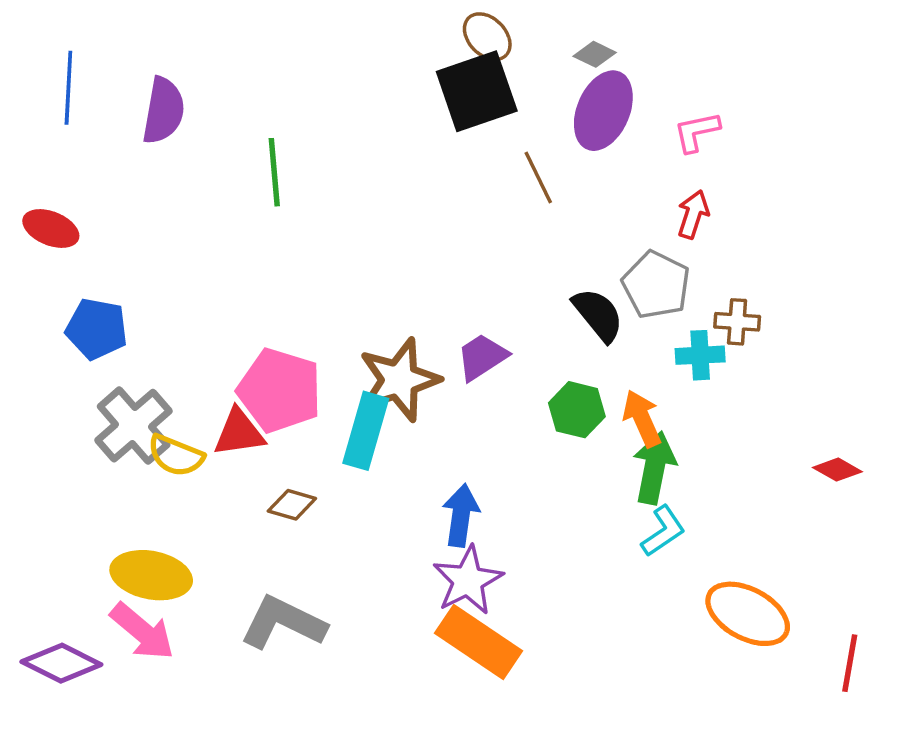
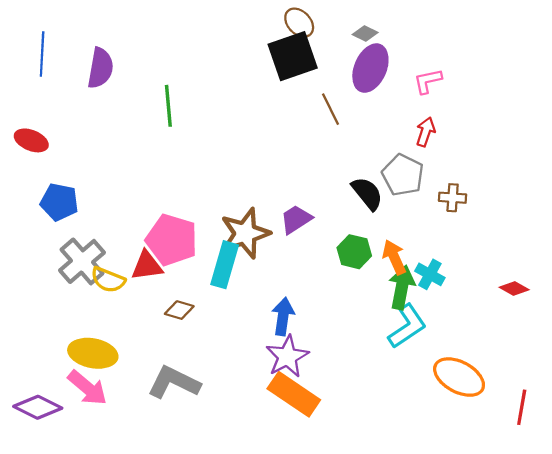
cyan cross: (700, 355) -> (430, 274), moved, turned 32
cyan L-shape: (663, 531) -> (407, 326), size x1.4

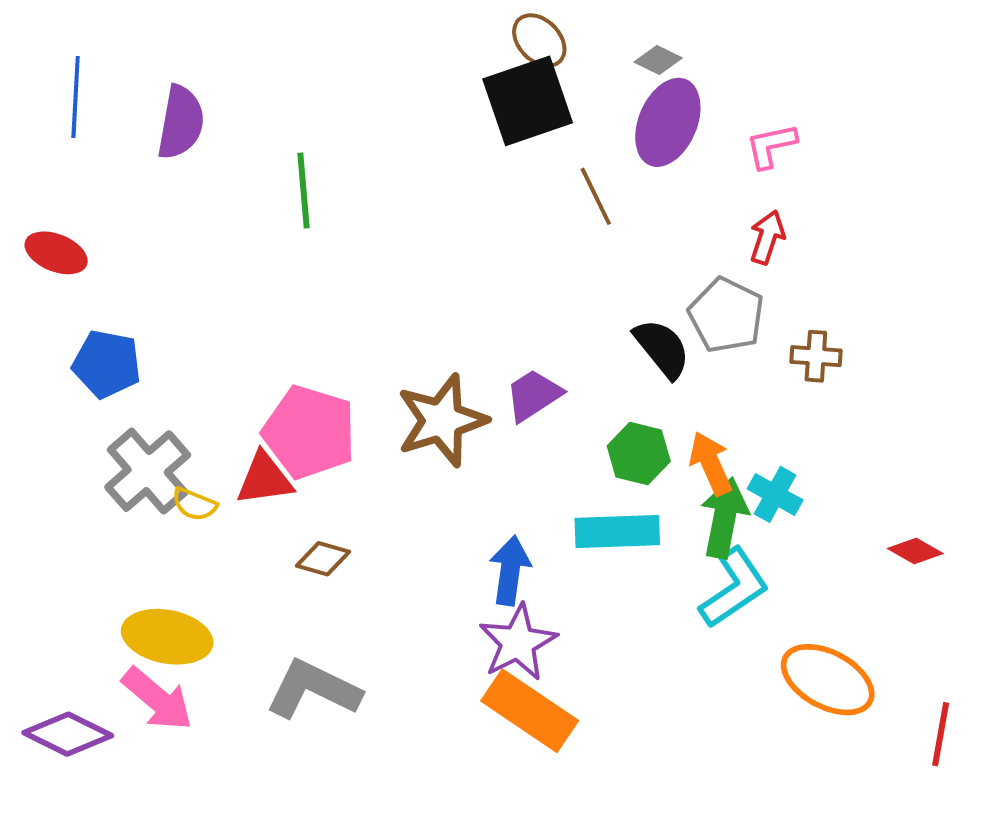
cyan rectangle: (225, 265) -> (617, 531), moved, turned 72
yellow semicircle: (108, 280) -> (194, 504), size x0.7
red diamond: (514, 288) -> (915, 551), moved

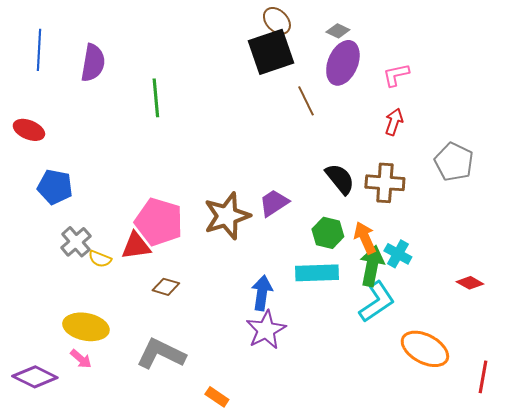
gray pentagon: (726, 315) -> (454, 162), moved
brown cross: (816, 356) -> (385, 183), moved, size x1.5
gray cross: (148, 471) -> (76, 242), size x0.7
pink arrow: (157, 699) -> (81, 359), size x0.6
orange rectangle: (530, 711) -> (217, 397), moved, size x0.5

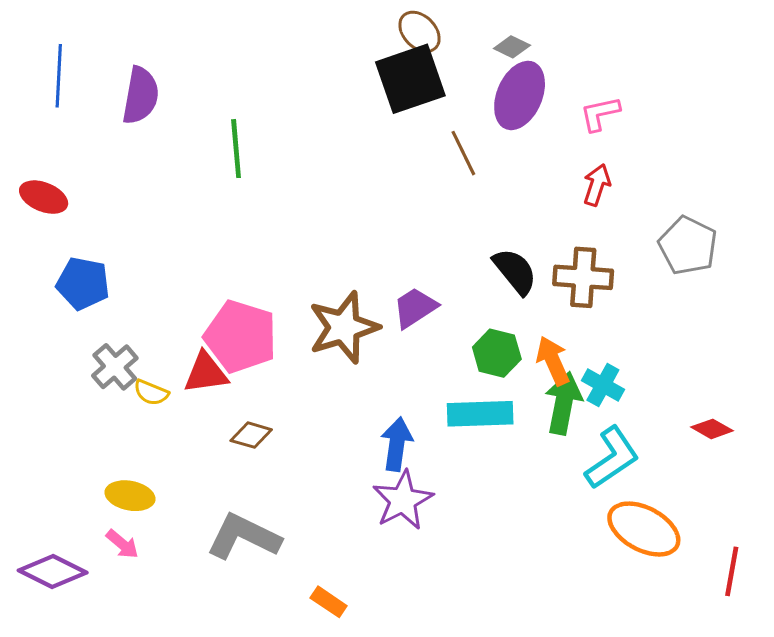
cyan L-shape: (377, 302) -> (612, 458), moved
yellow ellipse: (86, 327) -> (130, 496), size x0.7

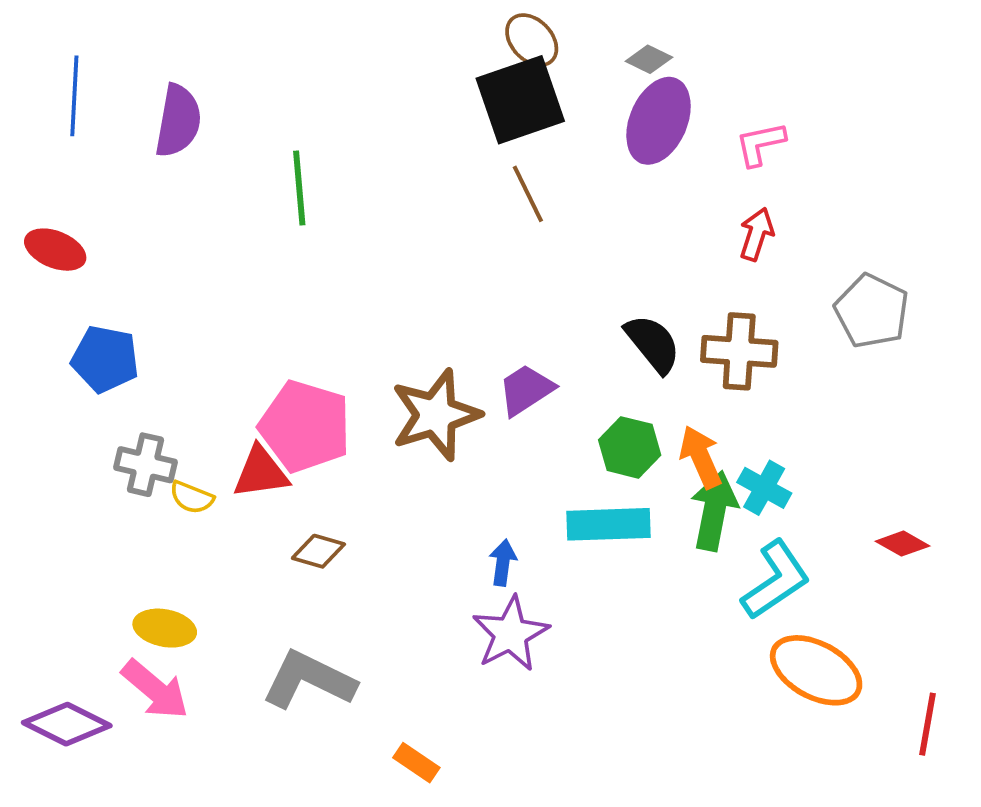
brown line: (463, 153) -> (528, 194), moved
gray cross: (115, 367) -> (145, 465), turned -36
blue arrow: (397, 444) -> (503, 563), size x0.7
pink arrow: (122, 544) -> (155, 690), size x1.6

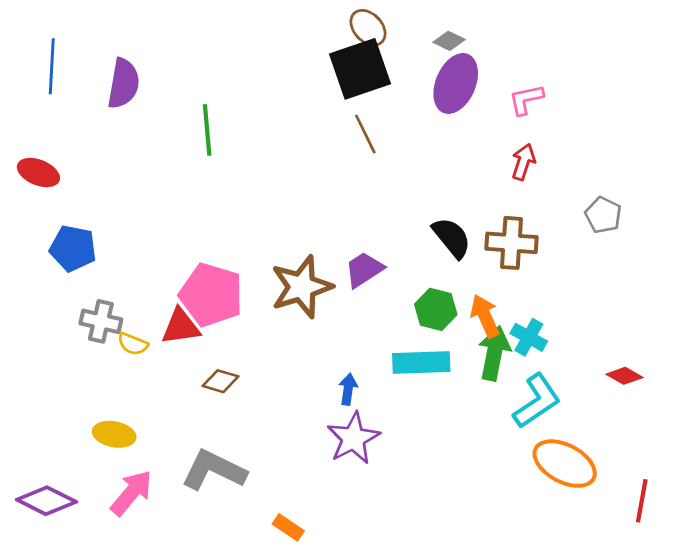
gray pentagon: (872, 311) -> (603, 215), size x0.7
pink arrow: (155, 690) -> (131, 493), moved, turned -90

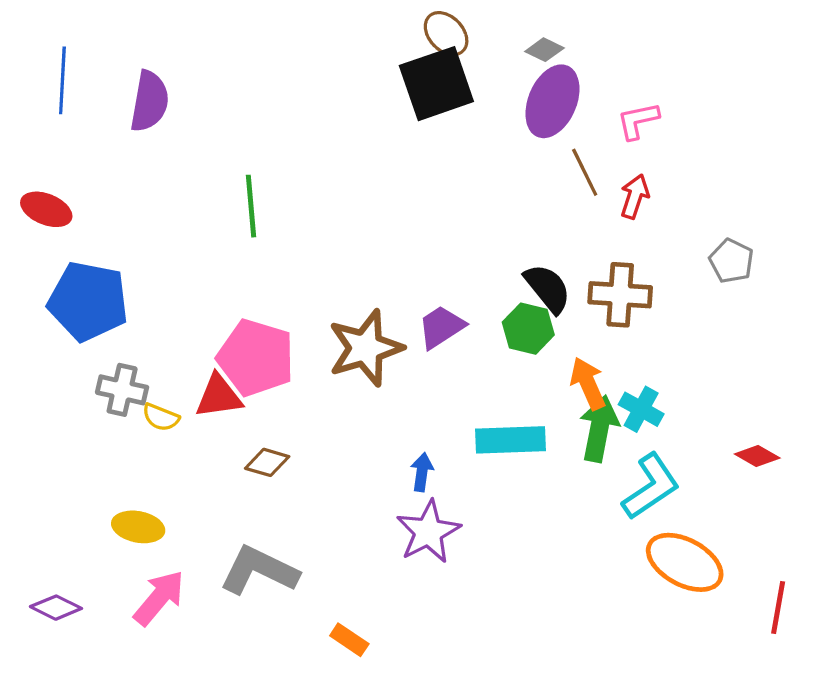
green line: (207, 130) -> (251, 206), moved
brown line: (365, 134) -> (585, 172), moved
blue pentagon: (73, 248) -> (88, 301), size x1.4
green hexagon: (436, 309) -> (528, 329), moved
purple diamond: (46, 501) -> (56, 608), size x0.7

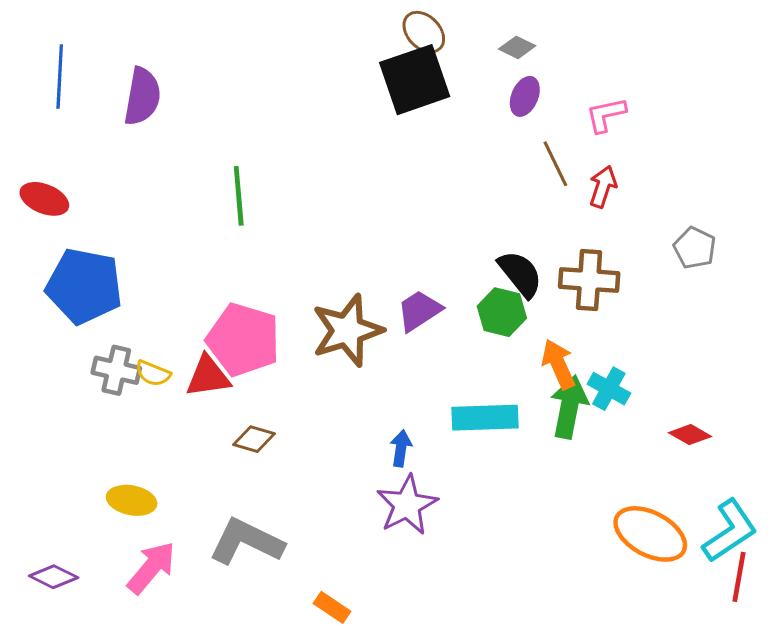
purple ellipse: (552, 101) -> (525, 96), size x0.6
yellow semicircle: (161, 417) -> (153, 373), moved
red diamond: (757, 456) -> (690, 435), moved
cyan L-shape: (651, 487) -> (730, 531), moved

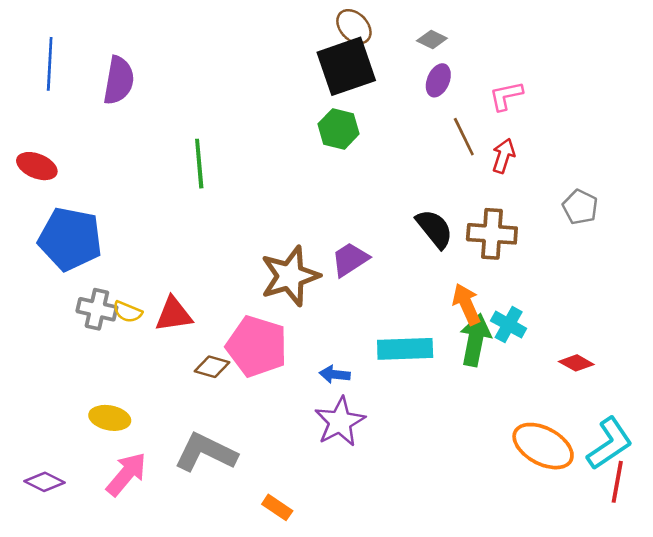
green hexagon: (502, 312) -> (339, 129), moved
pink pentagon: (243, 340) -> (257, 346), moved
blue arrow: (401, 448) -> (335, 374), turned -92

